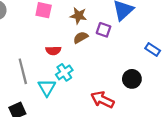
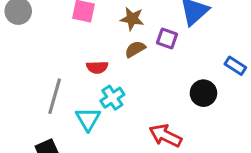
gray line: (23, 71) -> (55, 96), turned 30
black circle: (132, 79) -> (203, 93), moved

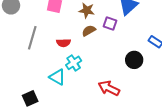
gray line: (55, 96) -> (32, 38), moved
cyan triangle: (88, 119) -> (57, 77), turned -30

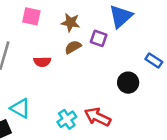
cyan cross: (74, 63) -> (67, 119), moved
cyan triangle: (57, 77) -> (20, 108), moved

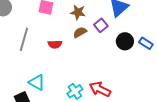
purple square: (99, 38) -> (101, 25), turned 32
black circle: (128, 83) -> (125, 41), moved

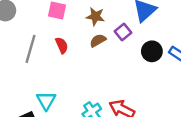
red semicircle: (55, 44) -> (62, 45), moved, turned -112
cyan triangle: (37, 82) -> (46, 101), turned 30

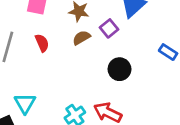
black circle: (152, 51) -> (119, 69), moved

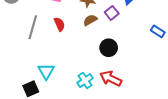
black circle: (119, 69) -> (109, 48), moved

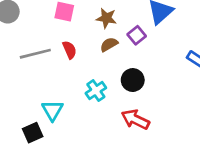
gray line: (33, 27) -> (35, 54), turned 60
cyan cross: (85, 81) -> (96, 91), moved

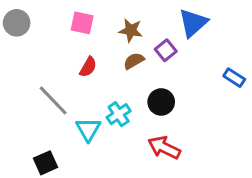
red semicircle: (70, 50) -> (88, 67), turned 54
gray line: (35, 54) -> (53, 100), moved, turned 60
cyan triangle: (52, 110) -> (88, 129), moved

